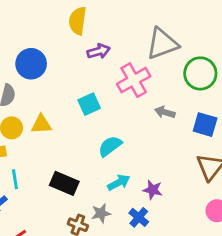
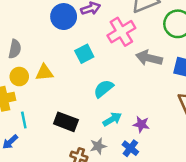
blue circle: (31, 64) -> (64, 17), moved
gray arrow: (165, 112) -> (149, 58), size x1.5

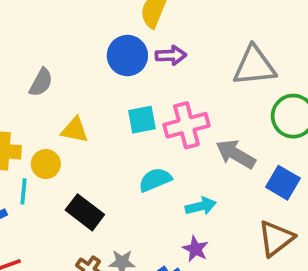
pink cross: (121, 32) -> (186, 125), moved
yellow circle: (19, 77) -> (46, 164), moved
cyan arrow: (112, 119) -> (201, 206), moved

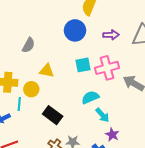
purple arrow: (171, 55) -> (111, 35), moved
cyan arrow: (201, 206) -> (102, 115), moved, turned 63

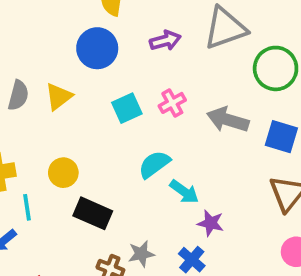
pink cross: (107, 68) -> (172, 103), size x0.6
yellow triangle: (47, 71) -> (59, 97), moved, turned -35
yellow circle: (31, 89) -> (63, 173), moved

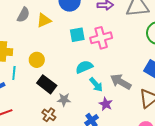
pink cross: (172, 103) -> (101, 38), size x1.5
gray arrow: (228, 120) -> (121, 82), moved
gray star: (141, 254) -> (64, 100), moved

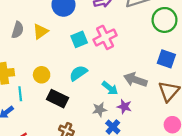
cyan semicircle: (84, 67) -> (78, 73), moved
gray star: (64, 100) -> (100, 110), moved

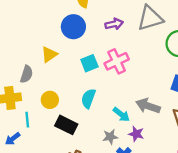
gray semicircle: (18, 30) -> (27, 74), moved
cyan semicircle: (78, 73) -> (88, 98), turned -36

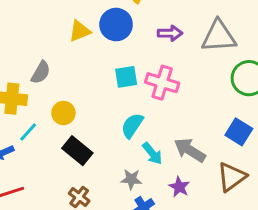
yellow triangle: (49, 54) -> (80, 31), moved
pink cross: (117, 61) -> (162, 83), turned 30
cyan semicircle: (88, 98) -> (132, 126), moved
cyan line: (27, 120) -> (28, 132), turned 35
purple star: (136, 134) -> (179, 187), moved

